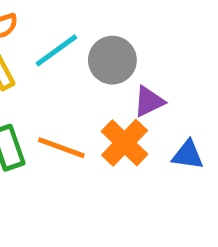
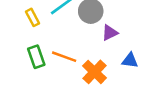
orange cross: (125, 143) -> (94, 72), moved

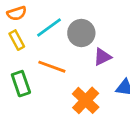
orange line: (64, 57) -> (52, 67), moved

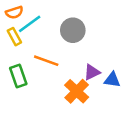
cyan line: (49, 27) -> (30, 24), moved
purple triangle: (102, 57) -> (92, 72), moved

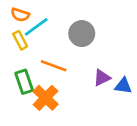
orange semicircle: (14, 12) -> (20, 15), turned 36
orange cross: (77, 91) -> (46, 98), moved

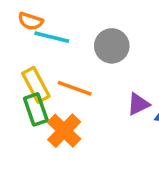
cyan line: (36, 27) -> (52, 37), turned 50
yellow rectangle: (20, 40) -> (36, 85), moved, size x1.4

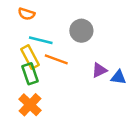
cyan line: (52, 37) -> (41, 40), moved
orange cross: (64, 131) -> (30, 105), moved

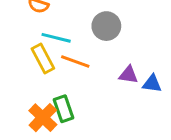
purple triangle: (99, 70) -> (128, 75), turned 35
green rectangle: (30, 74) -> (63, 109), moved

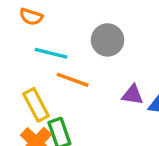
yellow rectangle: (43, 59) -> (36, 105), moved

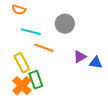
purple triangle: (132, 95) -> (80, 57), turned -40

